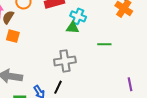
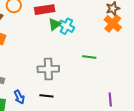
green triangle: (73, 28) -> (55, 24), moved, turned -48
black line: (58, 87) -> (46, 96), moved, turned 64

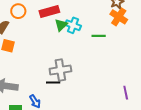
green line: (89, 57) -> (99, 36), moved
black line: (46, 96) -> (53, 82), moved

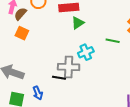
cyan cross: (73, 25) -> (86, 52), moved, turned 35

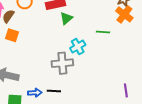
black line: (59, 78) -> (54, 91), moved
blue arrow: (38, 93) -> (35, 93), turned -64

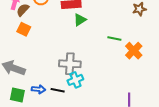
orange cross: (124, 14) -> (134, 51), moved
cyan cross: (78, 47) -> (75, 80), moved

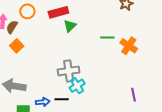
orange square: (24, 29) -> (17, 46), turned 32

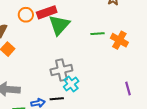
orange circle: (27, 11) -> (26, 15), moved
green triangle: (70, 26) -> (59, 25), size x1.6

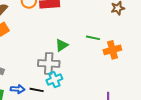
green triangle: (59, 25) -> (62, 45), moved, size x0.6
orange cross: (119, 40) -> (112, 50), turned 30

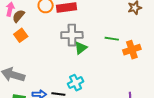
gray cross: (49, 63) -> (72, 35), moved

